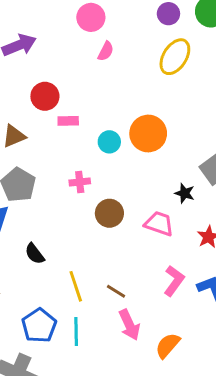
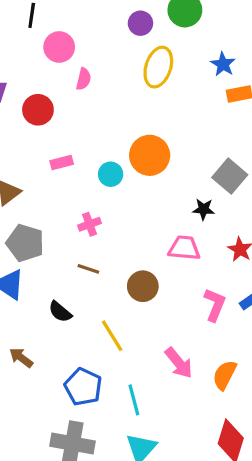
red circle: (45, 96) -> (38, 110), moved
brown circle: (109, 213) -> (143, 286), moved
brown line: (116, 291) -> (88, 269), moved
cyan line: (76, 331) -> (134, 400), moved

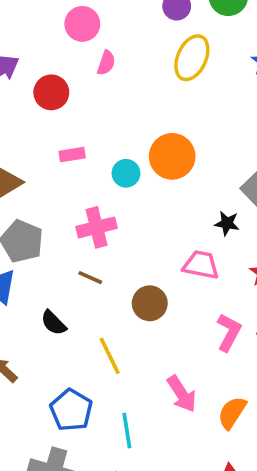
pink cross: (90, 224) -> (97, 227), size x1.5

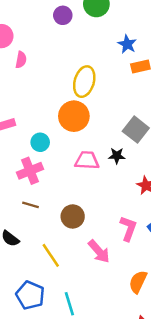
yellow ellipse: (192, 58) -> (84, 82), moved
cyan circle: (126, 173) -> (40, 142), moved
pink trapezoid: (201, 265) -> (87, 160), moved
pink arrow: (182, 394) -> (99, 251), moved

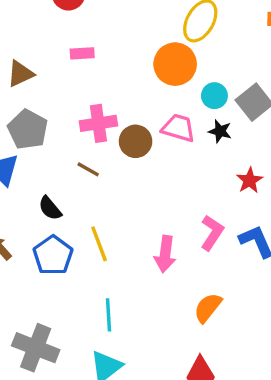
cyan circle: (40, 142) -> (214, 96), moved
brown circle: (73, 216) -> (136, 141), moved
pink arrow: (99, 251) -> (165, 254), turned 35
blue pentagon: (30, 295) -> (53, 255), moved

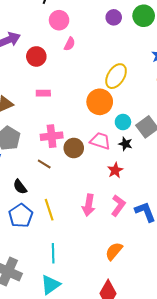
red star: (250, 180) -> (115, 170), moved
pink arrow: (165, 254) -> (89, 205), moved

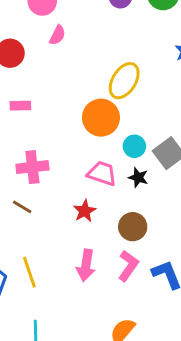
brown circle: (74, 148) -> (133, 227), moved
red star: (115, 170) -> (85, 211), moved

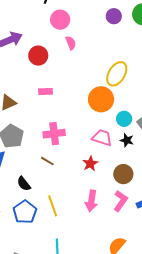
pink semicircle: (57, 35) -> (71, 43), turned -48

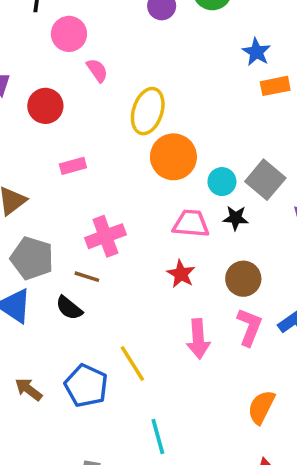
yellow ellipse: (117, 74) -> (148, 111), moved
brown line: (47, 161) -> (87, 277), moved
black semicircle: (24, 184) -> (69, 308), moved

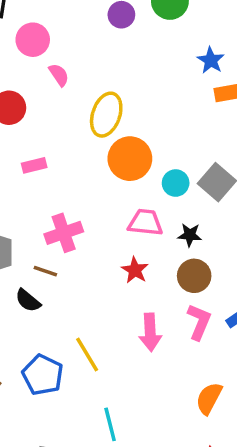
black star: (236, 218) -> (190, 235), moved

